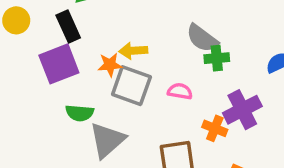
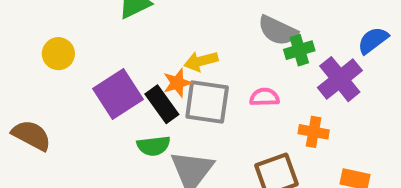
black rectangle: (68, 27) -> (162, 104), moved
purple cross: (242, 110) -> (340, 79), moved

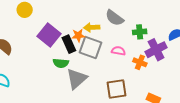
gray semicircle: (278, 31) -> (114, 18), moved
purple square: (118, 94) -> (49, 35), turned -30
orange cross: (314, 132) -> (140, 62), moved

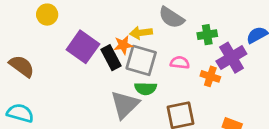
green semicircle: (61, 63) -> (146, 89), moved

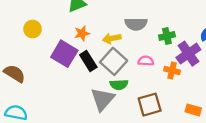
gray semicircle: (171, 18) -> (136, 24), turned -30
orange star: (123, 45) -> (82, 33), moved
gray square: (141, 60) -> (114, 61), turned 30

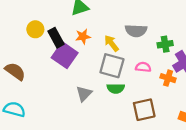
yellow arrow: (112, 38) -> (111, 43), turned 60
black rectangle: (88, 61) -> (56, 38), moved
gray square: (114, 61) -> (112, 66), turned -30
gray triangle: (103, 99) -> (84, 94), moved, size x0.7

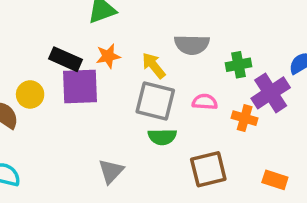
yellow circle: (35, 29) -> (30, 94), moved
black rectangle: (56, 38) -> (66, 59), turned -36
purple square: (65, 55) -> (80, 86), turned -35
gray triangle: (84, 94) -> (111, 171), moved

